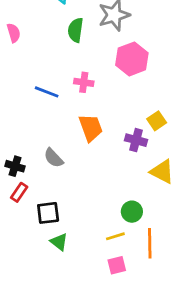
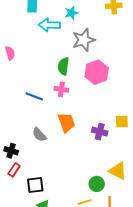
green semicircle: (76, 30) -> (63, 66), moved
yellow square: (157, 121) -> (122, 122), moved, turned 32
gray semicircle: (54, 158) -> (39, 135), moved
yellow triangle: (162, 172) -> (118, 171), moved

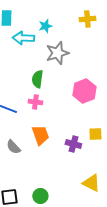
pink hexagon: (97, 72) -> (84, 91), moved
green circle: (97, 184) -> (40, 196), moved

